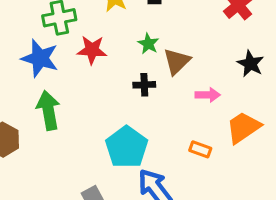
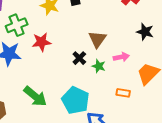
green star: (148, 44) -> (99, 66), moved
black cross: (144, 85) -> (79, 58), turned -32
green arrow: (48, 110) -> (35, 96), moved, turned 150

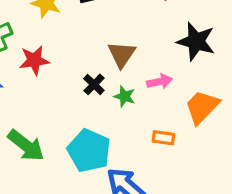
black star: (145, 32) -> (196, 41), size x1.4

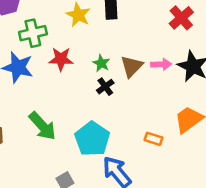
pink arrow: (160, 82) -> (161, 64), moved
green star: (125, 96) -> (101, 63), moved

